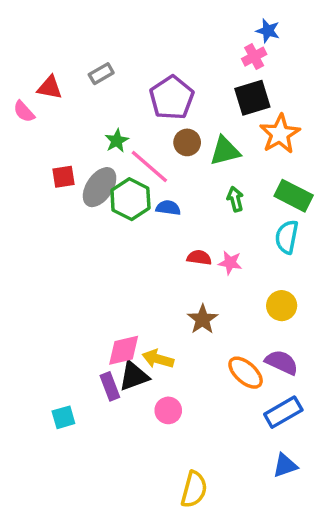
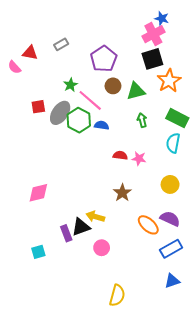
pink cross: (254, 57) -> (153, 34), size x1.5
pink diamond: (124, 350) -> (38, 193), moved

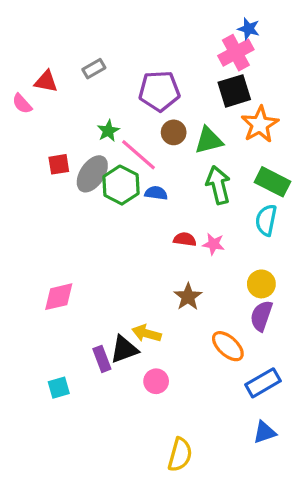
purple pentagon: (104, 59) -> (159, 91), turned 30
green arrow: (142, 120) -> (218, 185), size x1.6
purple semicircle: (170, 219) -> (261, 316), moved, turned -96

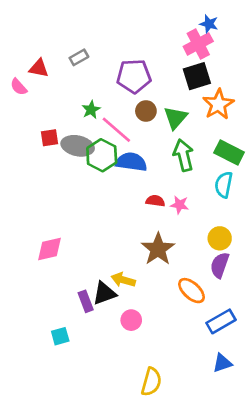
green triangle: (209, 140) -> (175, 118), turned -35
gray ellipse: (92, 174) -> (78, 146), turned 68
blue semicircle: (156, 193) -> (131, 162), size x1.6
brown star: (188, 297) -> (158, 249), size x1.4
cyan square: (59, 388) -> (60, 336), moved

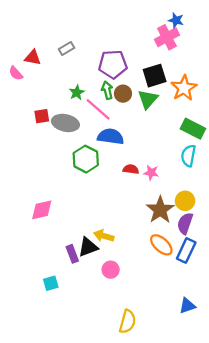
black square: (197, 76) -> (155, 76), moved
green hexagon: (102, 155) -> (86, 159), moved
green arrow: (183, 155) -> (107, 90), moved, size x0.7
brown star: (158, 249) -> (160, 210), moved
blue rectangle: (221, 321) -> (186, 250), moved, turned -35

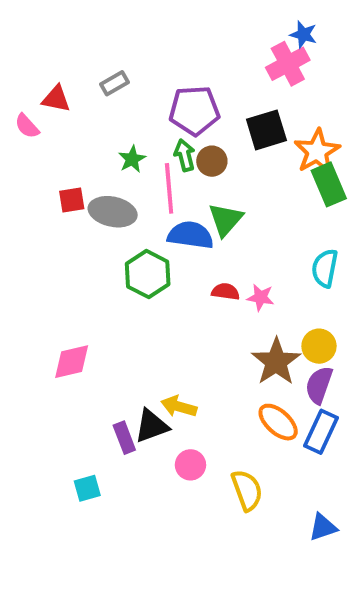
green triangle: (148, 99) -> (226, 220), moved
pink line: (98, 109) -> (169, 188), turned 44
green rectangle: (193, 129) -> (329, 184), moved, turned 40
yellow semicircle: (127, 322) -> (247, 490), moved, turned -35

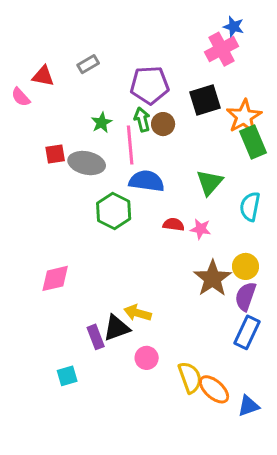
green triangle: (226, 220) -> (210, 183), moved
orange ellipse: (278, 422) -> (214, 389), moved

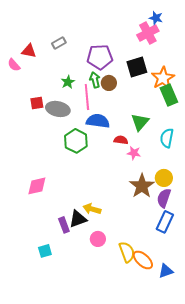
red semicircle: (174, 224) -> (121, 140), moved

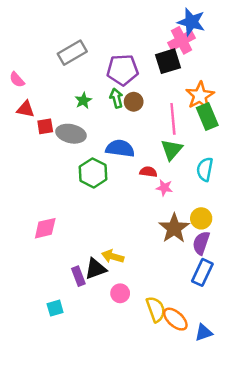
blue star: (156, 18) -> (191, 22), size x1.6
gray rectangle: (59, 43) -> (72, 53), size x1.6
red triangle: (29, 51) -> (26, 109), moved
black square: (137, 67) -> (168, 61), moved
pink line: (87, 97) -> (173, 119), moved

